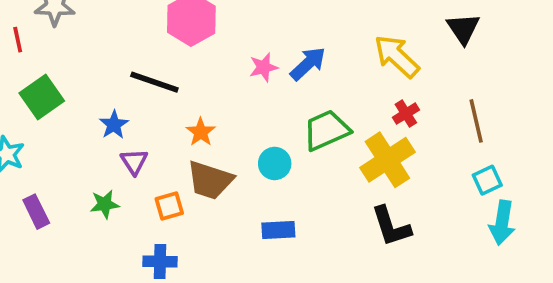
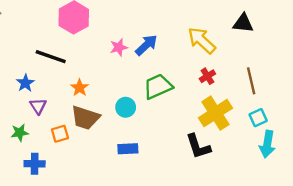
black triangle: (463, 29) -> (243, 23), turned -50
yellow cross: (387, 160) -> (215, 113), moved
blue cross: (160, 261) -> (35, 164), moved

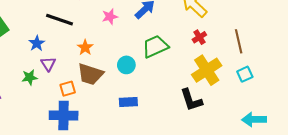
pink star: (119, 47) -> (110, 17), moved
green star: (20, 133) -> (30, 77), moved
cyan arrow: (267, 144) -> (254, 120), moved, turned 80
blue cross: (35, 164) -> (64, 115), moved, size x1.5

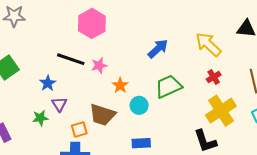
pink star: (110, 17) -> (99, 65), moved
orange star: (85, 47) -> (120, 85), moved

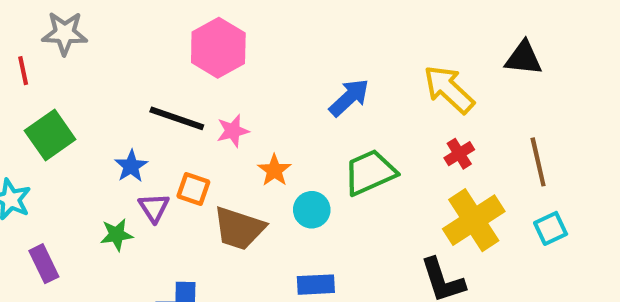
orange square: (79, 129) -> (193, 189), moved, turned 35

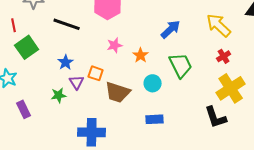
red line: (23, 71) -> (14, 25), moved
black line: (177, 118) -> (67, 24), moved
orange star: (274, 170) -> (141, 55), moved
green trapezoid: (370, 172) -> (181, 65), turned 88

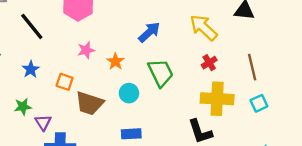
black line: (67, 24) -> (32, 26), turned 32
purple triangle: (77, 82) -> (43, 122), moved
yellow cross: (231, 88) -> (217, 99), turned 36

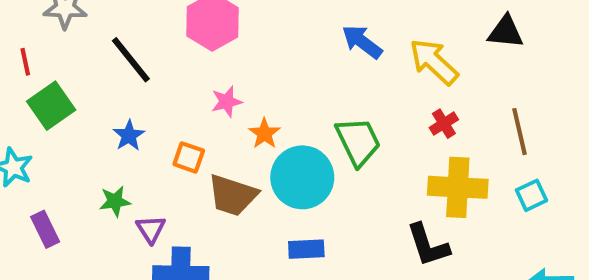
blue arrow: (149, 32) -> (362, 42), moved, turned -100
orange star: (115, 61) -> (264, 134), moved
cyan circle: (129, 93) -> (302, 177), size x1.8

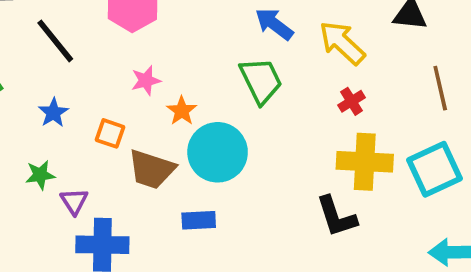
brown line: (520, 132) -> (440, 88), moved
green trapezoid: (358, 141) -> (261, 81), moved
cyan square: (532, 195) -> (435, 169), size x1.8
blue rectangle: (306, 249) -> (199, 220), moved

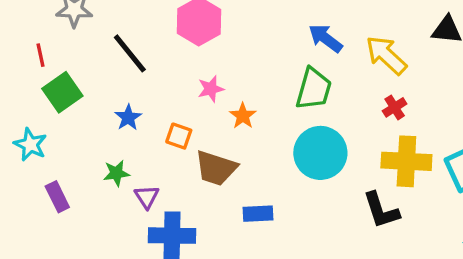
green trapezoid: (261, 81) -> (314, 89), turned 42
cyan circle: (218, 152) -> (320, 153), moved

